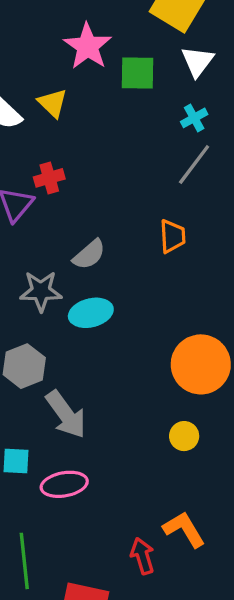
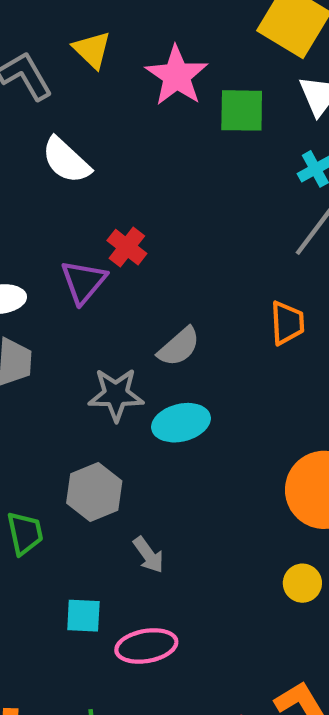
yellow triangle: (53, 103) -> (92, 50), moved
red cross: (49, 178) -> (127, 247), turned -36
gray arrow: (66, 414) -> (148, 555), size x0.6

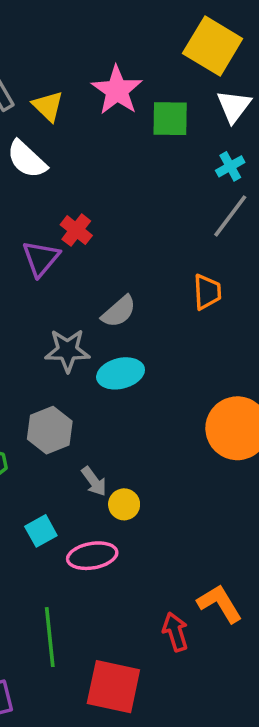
yellow triangle: (92, 50) -> (48, 106), moved
yellow circle: (302, 583) -> (124, 504), moved
cyan square: (83, 616) -> (41, 531), turned -32

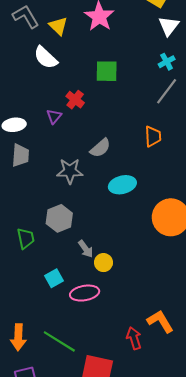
green square: (170, 119) -> (107, 71), moved
purple triangle: (41, 258) -> (54, 116), size x0.7
cyan ellipse: (121, 373) -> (122, 185), moved
green line: (50, 637) -> (59, 341), turned -52

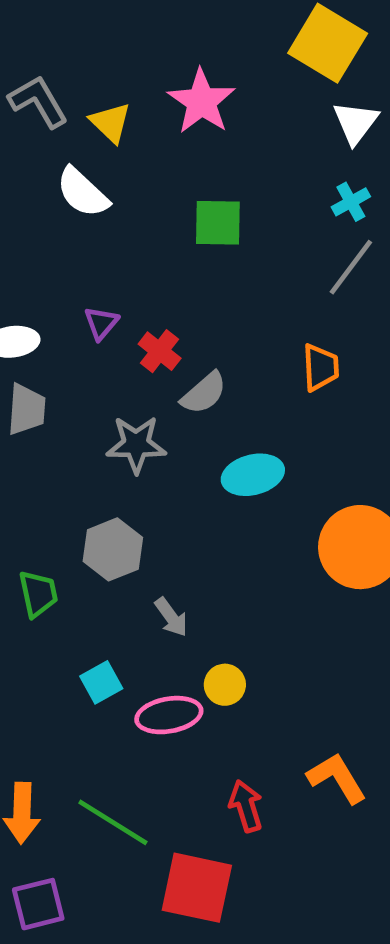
red cross: (75, 100) -> (160, 351), moved
yellow circle: (103, 263) -> (225, 685), moved
red arrow: (134, 338) -> (246, 806), moved

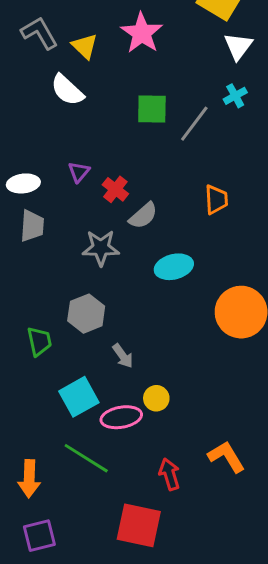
gray line: (351, 267) -> (194, 124), moved
cyan square: (101, 682) -> (79, 397), size x1.5
green line: (113, 822) -> (86, 458), moved

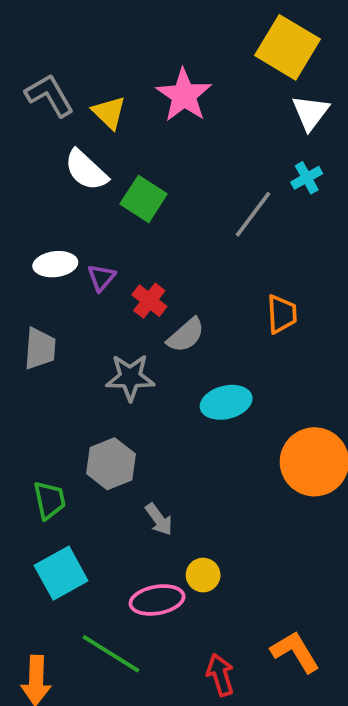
green square: (152, 109) -> (144, 199), moved, turned 32
white ellipse: (23, 183) -> (55, 264), moved
cyan square: (79, 397) -> (61, 573), moved

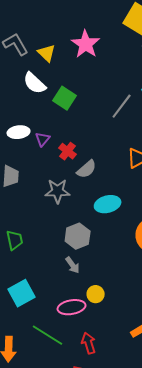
gray hexagon: (111, 464) -> (78, 236), moved
green trapezoid: (50, 500) -> (15, 240), moved
red arrow: (220, 675) -> (89, 343), moved

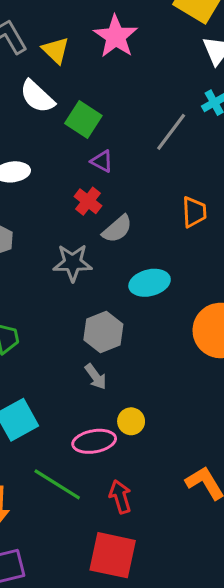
purple triangle: (43, 139) -> (102, 161), moved, turned -42

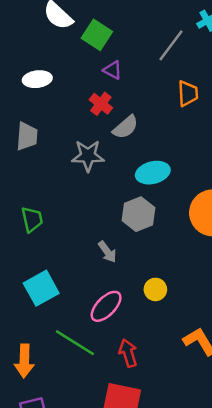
orange trapezoid: (194, 212) -> (188, 93), moved
gray hexagon: (103, 332) -> (139, 214), moved
yellow circle: (131, 421) -> (155, 289), moved
pink ellipse: (94, 441) -> (106, 306), turned -36

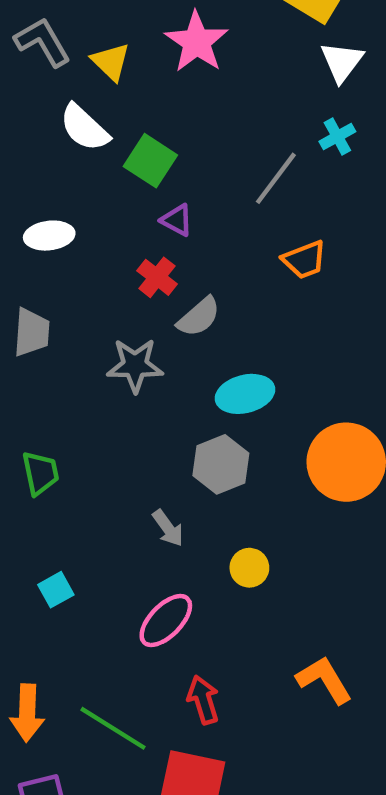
orange trapezoid: (188, 93) -> (304, 260), turned 72
cyan square: (41, 288) -> (56, 590), size x0.6
yellow circle: (155, 289) -> (249, 568), moved
green line: (75, 343) -> (113, 728), moved

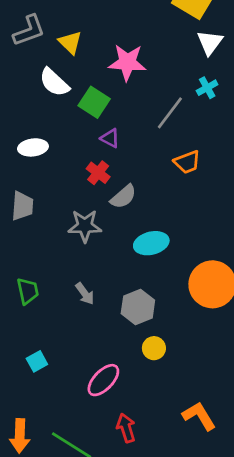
gray L-shape: (43, 42) -> (29, 31), turned 100
pink star: (197, 42) -> (127, 62), moved, turned -30
gray hexagon: (221, 464) -> (138, 307), moved
gray arrow: (168, 528) -> (85, 294), moved

